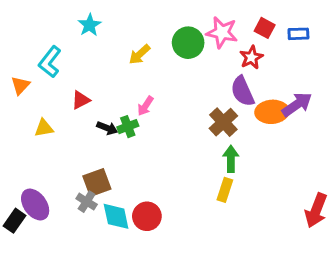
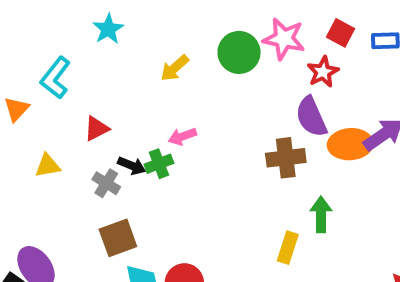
pink arrow: (145, 106) -> (182, 136), turned 36
brown cross: (223, 122) -> (286, 158), turned 36
green arrow: (231, 159) -> (321, 214), moved
gray cross: (87, 202) -> (106, 183), moved

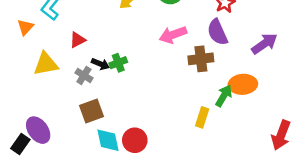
pink arrow: (182, 136) -> (173, 35), moved, size x1.5
orange ellipse: (350, 144) -> (243, 84), moved
yellow triangle: (48, 166) -> (46, 64), size x1.5
green arrow: (321, 214) -> (224, 96), turned 30

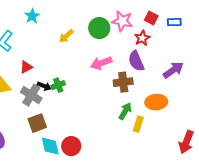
gray cross: (84, 75) -> (31, 95), size x1.5
green arrow: (224, 96) -> (125, 111), moved
yellow rectangle: (202, 117) -> (138, 124), moved

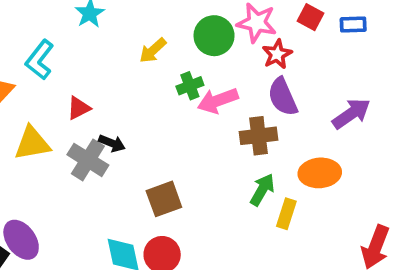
red star: (142, 38) -> (277, 54), moved
green cross: (58, 85) -> (190, 86), moved
brown square: (37, 123) -> (164, 199), moved

